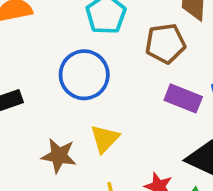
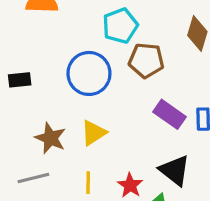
brown pentagon: (165, 43) -> (146, 60), moved

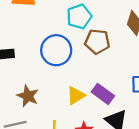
purple rectangle: (170, 114) -> (103, 94), moved
yellow triangle: (94, 133) -> (76, 95), moved

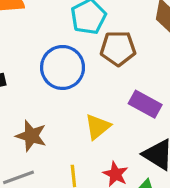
purple rectangle: (103, 94) -> (145, 104), moved

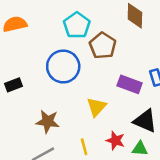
brown pentagon: (118, 48) -> (103, 46), turned -30

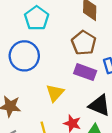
brown pentagon: (103, 46) -> (84, 43), moved

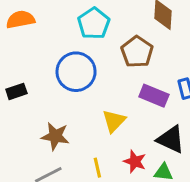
brown pentagon: (84, 43) -> (137, 52), moved

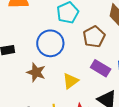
brown star: (55, 136) -> (36, 72), moved

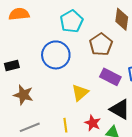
brown star: (36, 72) -> (23, 95), moved

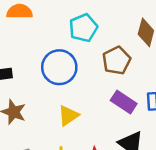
yellow triangle: (80, 93) -> (68, 116), moved

